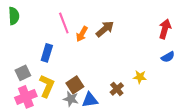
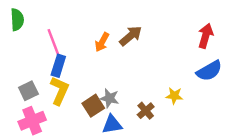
pink line: (64, 23) -> (53, 42), moved
blue semicircle: (168, 57) -> (209, 71), size x1.5
yellow L-shape: (47, 86) -> (60, 91), moved
gray star: (71, 99) -> (109, 98), moved

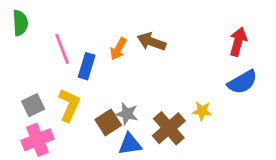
brown arrow: (131, 36) -> (152, 42), turned -120
blue rectangle: (58, 66) -> (87, 66), moved
brown cross: (146, 111) -> (169, 128), size x1.6

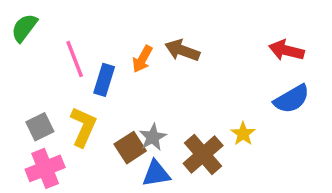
green semicircle: (20, 23) -> (24, 28), turned -140
red arrow: (238, 42) -> (286, 50), turned -92
yellow star: (202, 111) -> (243, 134), turned 30
gray star: (127, 114) -> (153, 137), turned 30

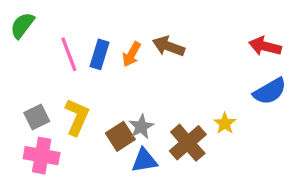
blue rectangle: (104, 80) -> (99, 54), moved
pink cross: (45, 168) -> (42, 156), turned 32

